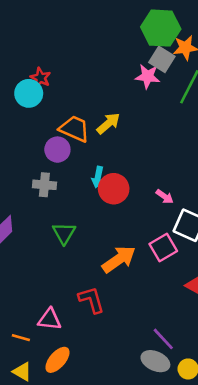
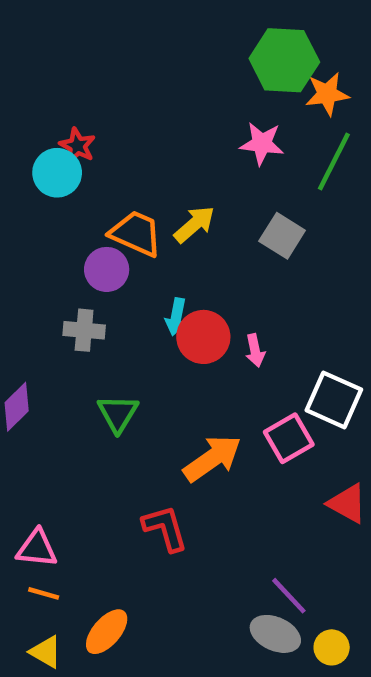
gray square: (162, 59) -> (282, 236), moved
pink arrow: (165, 197) -> (255, 350), moved, turned 42
pink triangle: (50, 319) -> (37, 548), moved

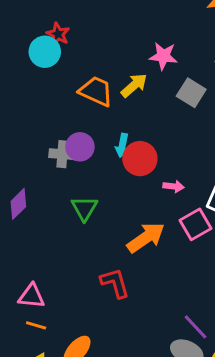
pink star: (262, 143) -> (163, 56), moved
purple circle: (107, 269) -> (80, 147), moved
pink arrow: (255, 350) -> (174, 186), moved, turned -72

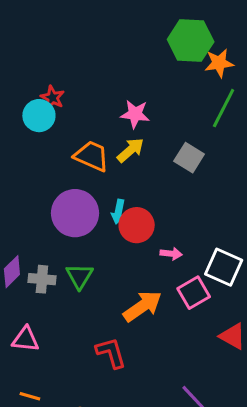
pink star: (163, 56) -> (135, 114), moved
purple circle: (80, 147) -> (75, 213), size x1.6
gray cross: (62, 154) -> (42, 279), moved
pink triangle: (32, 296) -> (25, 339), moved

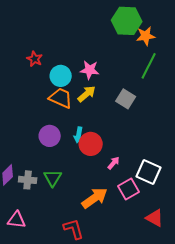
cyan circle: (39, 116) -> (61, 76), moved
purple circle: (75, 213) -> (50, 136), size x0.7
pink arrow: (171, 254) -> (114, 163), turned -56

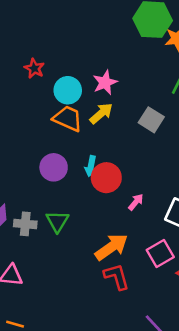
pink star: (90, 70) -> (105, 83), turned -30
pink square: (129, 189) -> (160, 253), moved
red L-shape: (74, 229) -> (117, 277), moved

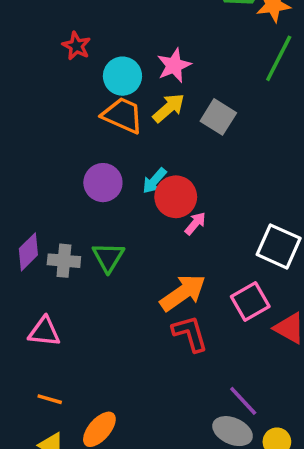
gray square: (151, 120) -> (218, 117), moved
cyan arrow: (91, 166) -> (154, 181), turned 30
pink arrow: (136, 202) -> (195, 223), moved

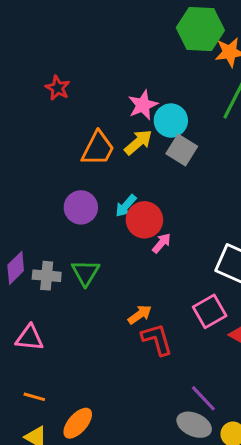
cyan circle: (122, 76) -> (171, 121), moved
orange trapezoid: (122, 115) -> (98, 148), turned 93
orange arrow: (183, 293) -> (140, 315), moved, size x0.6

